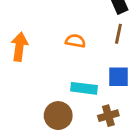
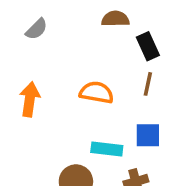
orange semicircle: (75, 41) -> (97, 92), size x1.4

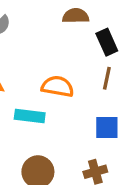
cyan rectangle: (107, 149) -> (30, 116), moved

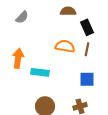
orange semicircle: (58, 86) -> (65, 46), moved

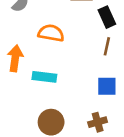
orange semicircle: (65, 46) -> (51, 33), moved

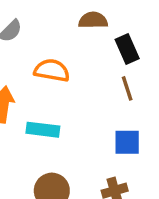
brown line: (107, 46) -> (127, 88), turned -30

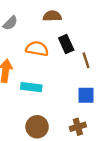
brown semicircle: (93, 20) -> (52, 16), moved
black rectangle: (127, 49) -> (66, 44), moved

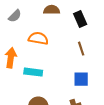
black rectangle: (66, 44) -> (80, 19), moved

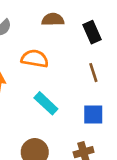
cyan rectangle: (33, 72) -> (46, 103), moved, turned 36

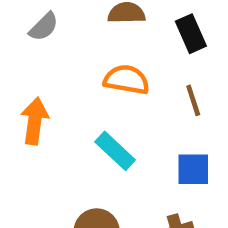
orange semicircle: (35, 59) -> (127, 80), moved

